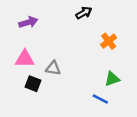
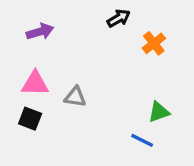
orange cross: (109, 41) -> (154, 43), moved
black square: (33, 84) -> (30, 119), moved

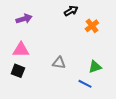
gray triangle: (75, 97) -> (59, 63), moved

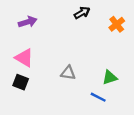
orange cross: (92, 26) -> (117, 24), moved
pink triangle: (21, 50) -> (24, 58), turned 30

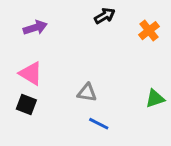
green triangle: (110, 77) -> (155, 99), moved
blue line: (98, 97) -> (99, 124), moved

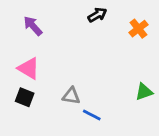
purple arrow: (35, 28) -> (33, 26), turned -115
gray triangle: (87, 93) -> (71, 96), moved

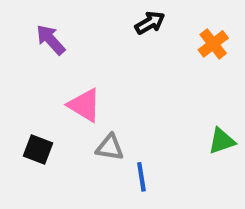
pink triangle: (29, 68) -> (84, 105), moved
blue line: (92, 115) -> (141, 177), turned 54

